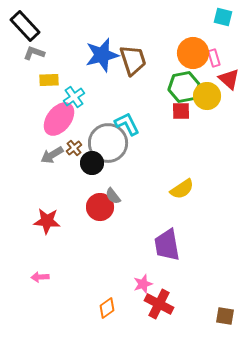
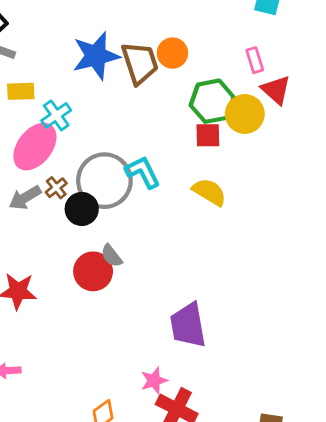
orange circle: (193, 53) -> (172, 53), moved, size x0.7
cyan L-shape: (127, 124) -> (143, 172), moved
yellow semicircle: (182, 189) -> (209, 192), moved, turned -115

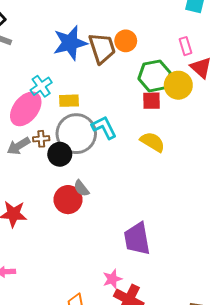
yellow rectangle: (21, 91) -> (69, 101), moved
brown cross: (56, 188) -> (41, 139), turned 35

